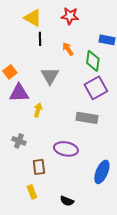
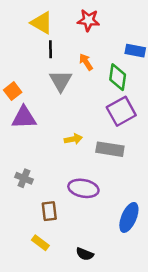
gray triangle: (50, 76) -> (61, 81), moved
yellow arrow: (38, 110) -> (73, 139), moved, turned 64
yellow rectangle: (32, 192) -> (40, 243), turned -32

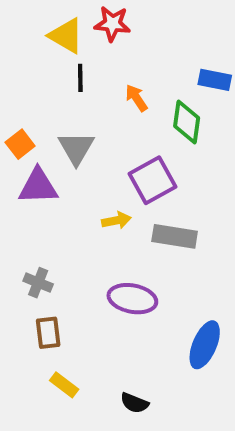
red star: (88, 20) -> (112, 24), moved
gray triangle: (61, 81) -> (76, 148), moved
purple square: (121, 111) -> (152, 180), moved
brown rectangle: (49, 211) -> (48, 333), moved

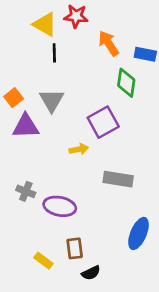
orange arrow: (136, 98) -> (109, 43), moved, size x1.4
gray rectangle: (175, 236) -> (118, 179), moved
purple ellipse: (132, 299) -> (60, 206), moved
brown rectangle: (48, 333) -> (75, 248), moved
black semicircle: (134, 403) -> (91, 273), turned -48

